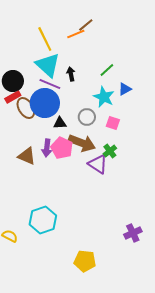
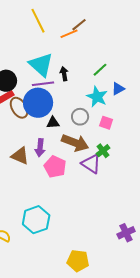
yellow line: (45, 39) -> (38, 21), moved
purple line: (50, 84) -> (43, 84), turned -30
pink pentagon: (62, 148) -> (55, 167), moved

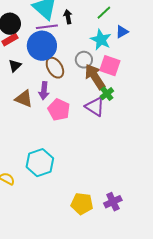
brown ellipse: (19, 108) -> (55, 68), moved
black triangle: (53, 123) -> (15, 66), moved, turned -40
pink square: (106, 123) -> (110, 66), size x1.5
brown arrow: (75, 143) -> (95, 77), moved, turned -144
purple cross: (126, 233) -> (113, 202), moved

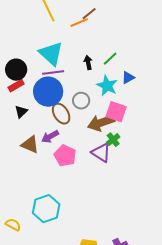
black arrow: (68, 17) -> (88, 63), moved
gray circle: (84, 60) -> (81, 101), moved
brown arrow: (95, 77) -> (101, 123), turned -76
purple arrow: (44, 91) -> (50, 137), turned 54

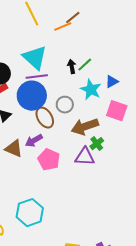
green line: (110, 59) -> (85, 65), moved
pink square: (116, 112) -> (117, 111), moved
purple triangle: (101, 153) -> (85, 157), turned -30

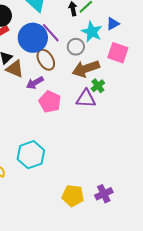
purple line: (37, 77) -> (51, 33), moved, turned 55
gray circle: (65, 105) -> (76, 47), moved
brown triangle: (14, 149) -> (15, 69), moved

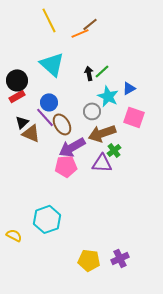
purple line: (51, 33) -> (45, 117), moved
blue circle: (33, 38) -> (49, 102), size x0.6
purple arrow: (35, 83) -> (72, 147), moved, size x1.5
pink pentagon: (50, 102) -> (66, 166), turned -30

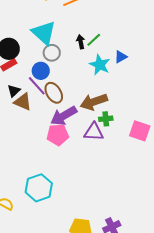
gray circle: (92, 111) -> (52, 53), moved
pink square: (134, 117) -> (140, 131), moved
green cross: (114, 150) -> (106, 119), turned 32

